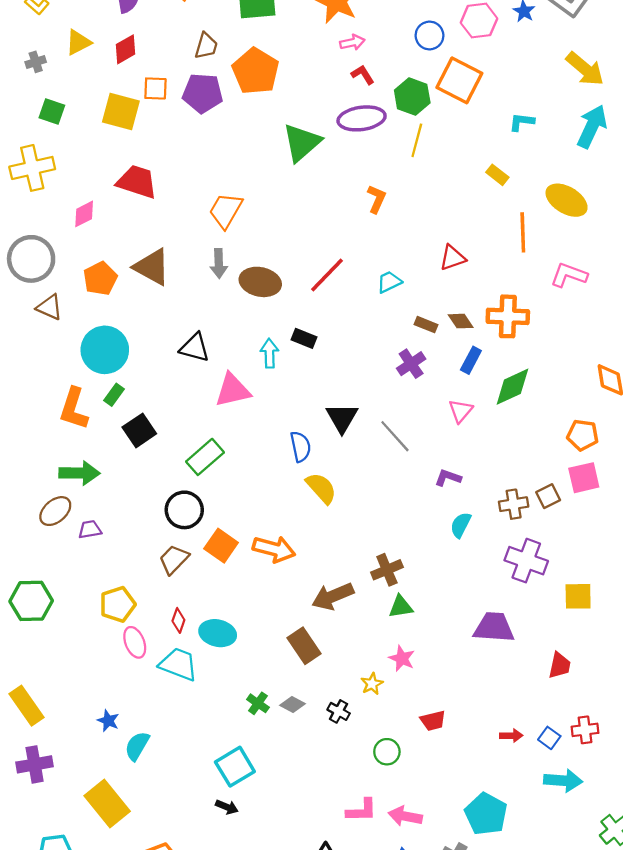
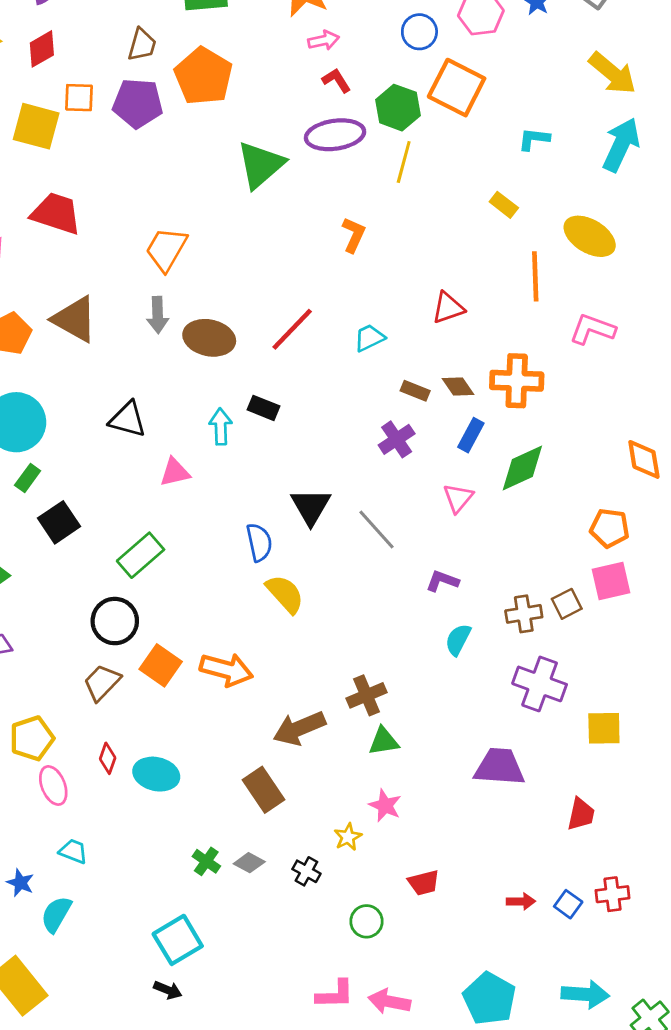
pink triangle: (233, 390) -> (175, 472), size x0.7
cyan trapezoid: (178, 664) -> (73, 851), moved, size x0.6
cyan arrow: (563, 781) -> (585, 994), moved

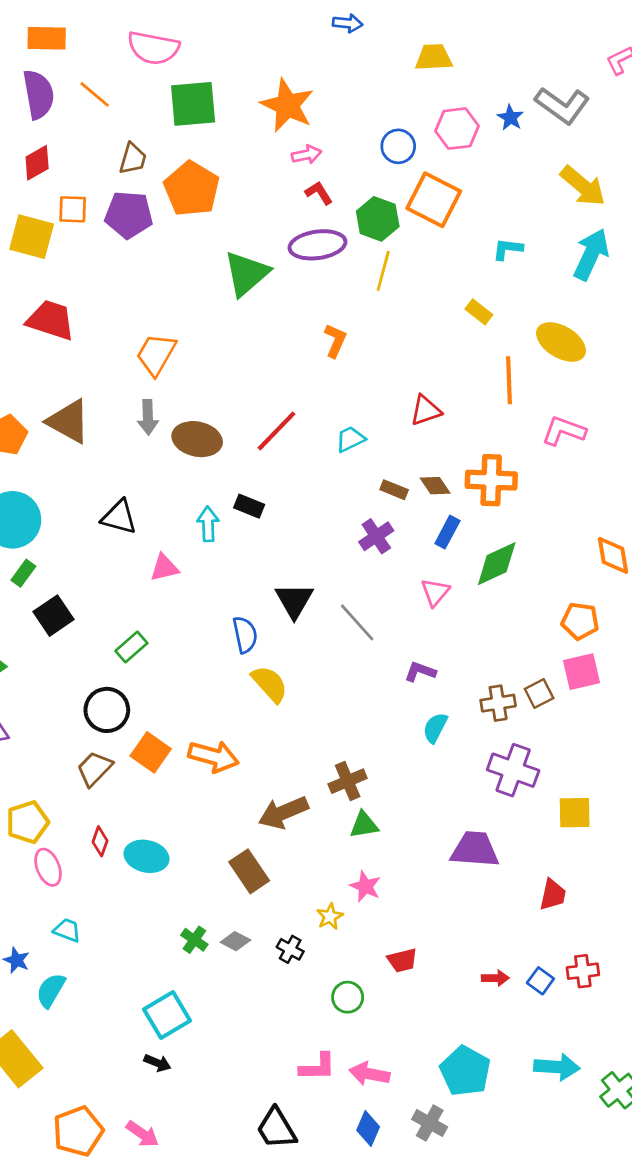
green rectangle: (141, 555) -> (131, 647), size x0.7

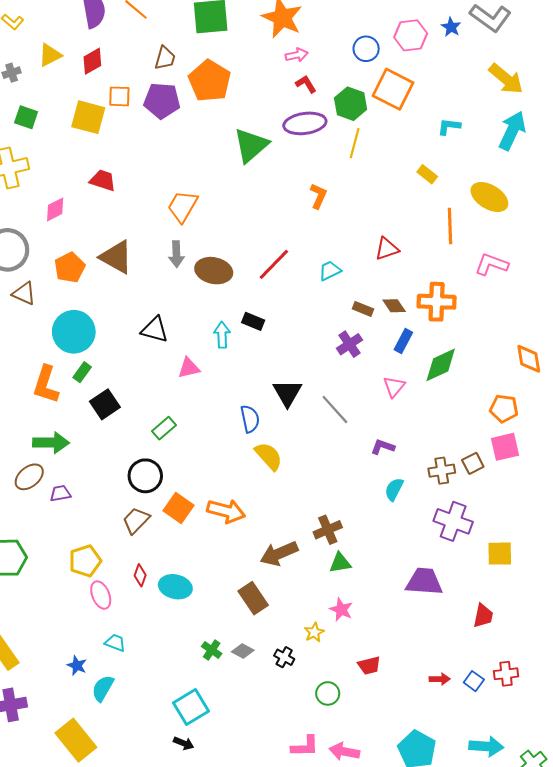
red trapezoid: (51, 320) -> (103, 180), size x0.7

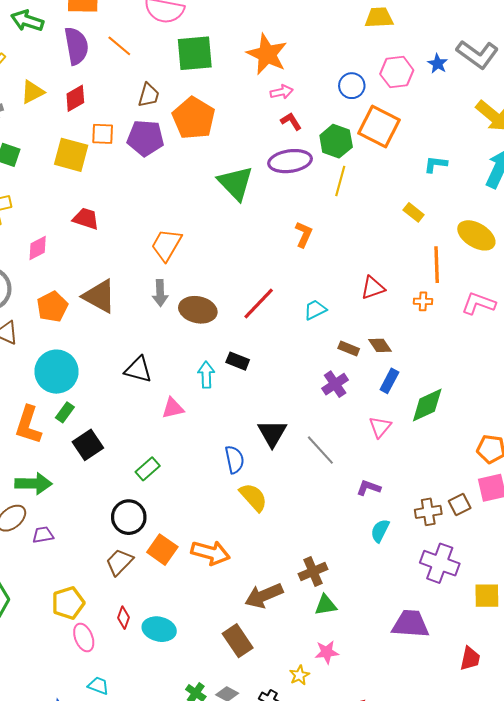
green triangle: (251, 145) -> (236, 183), turned -33
orange cross: (437, 302) -> (423, 301), moved, size x0.5
pink star: (341, 610) -> (327, 652), turned -30

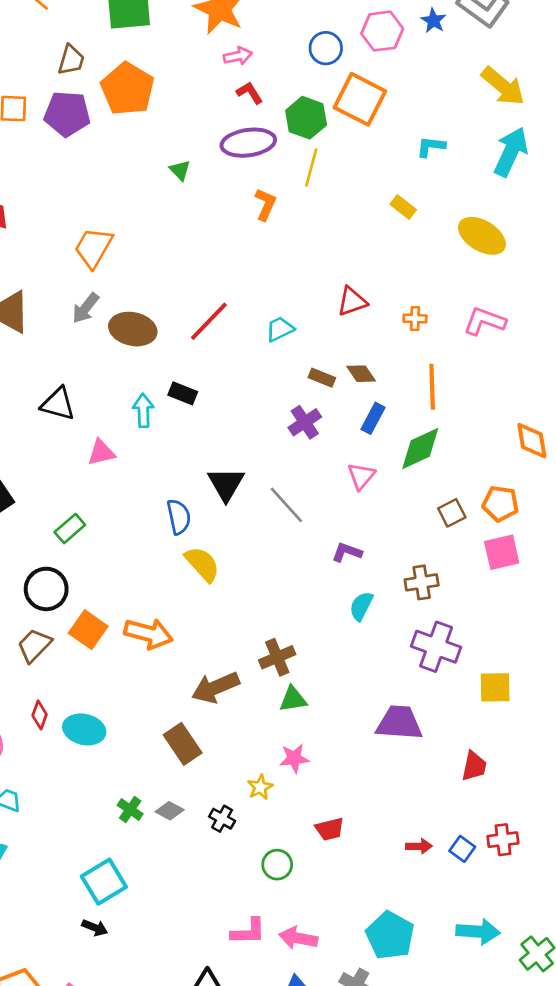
green triangle: (236, 183) -> (180, 170), size x0.5
orange L-shape: (304, 234) -> (265, 204), moved
orange line: (437, 265) -> (432, 387), moved
gray arrow: (160, 293) -> (86, 308), turned 40
brown square: (460, 505) -> (452, 513), moved

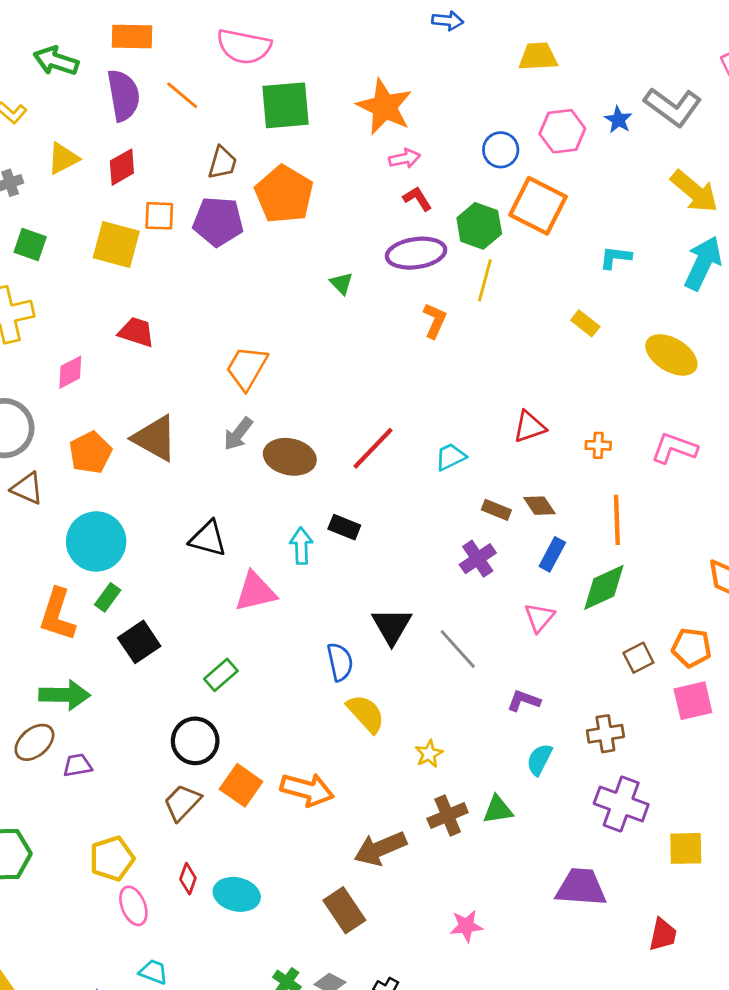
pink triangle: (101, 452) -> (255, 592), size x1.4
green triangle: (293, 699) -> (498, 810), moved
yellow star: (260, 787) -> (429, 754), moved

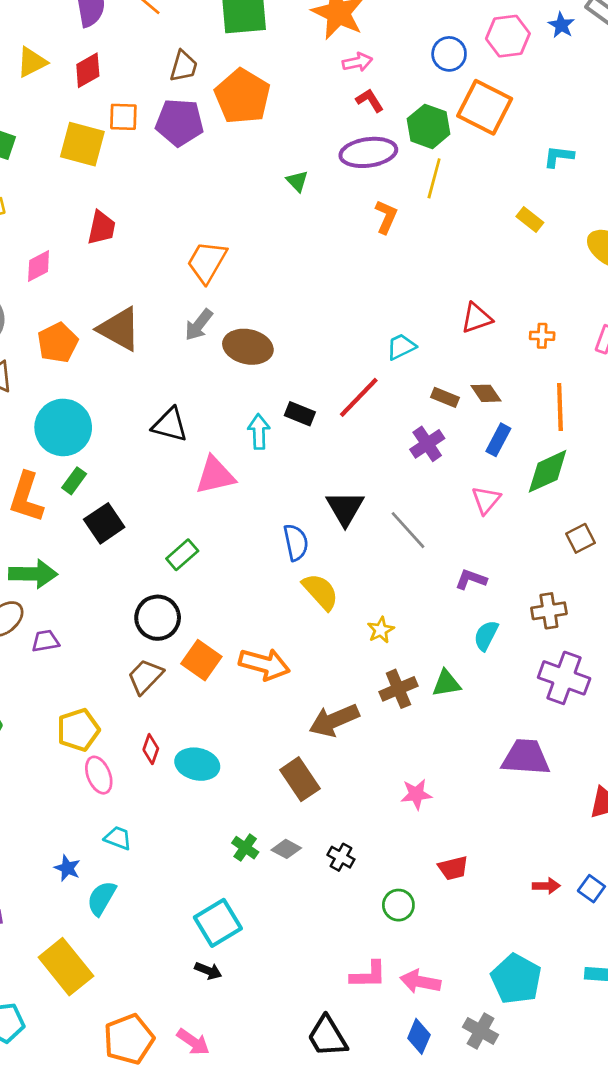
red trapezoid: (136, 332) -> (102, 228), turned 84
red line: (373, 448) -> (359, 397), moved

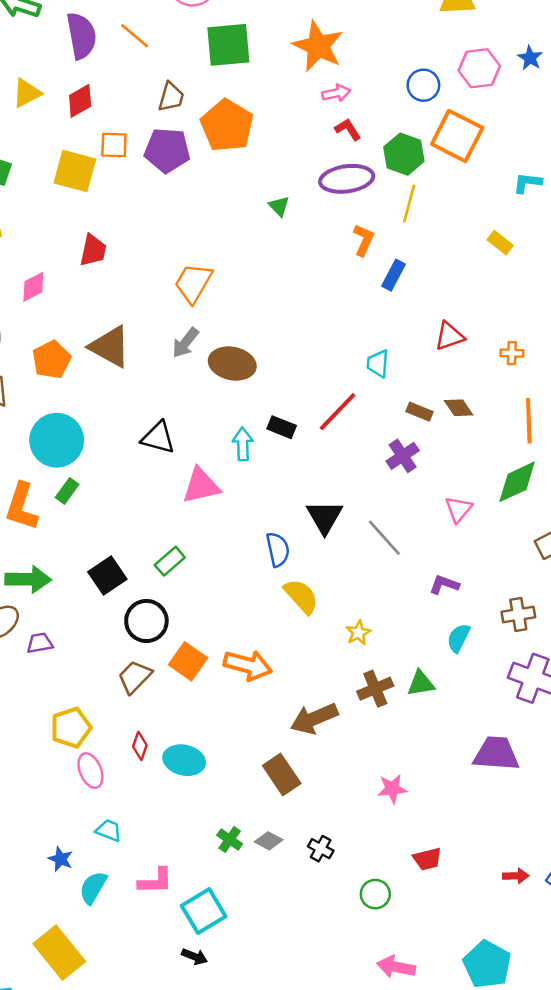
cyan trapezoid: (401, 347) -> (378, 364), turned -60
blue rectangle: (498, 440) -> (394, 275), moved
black square: (104, 523) -> (107, 575), moved
pink L-shape: (368, 975) -> (156, 881), moved

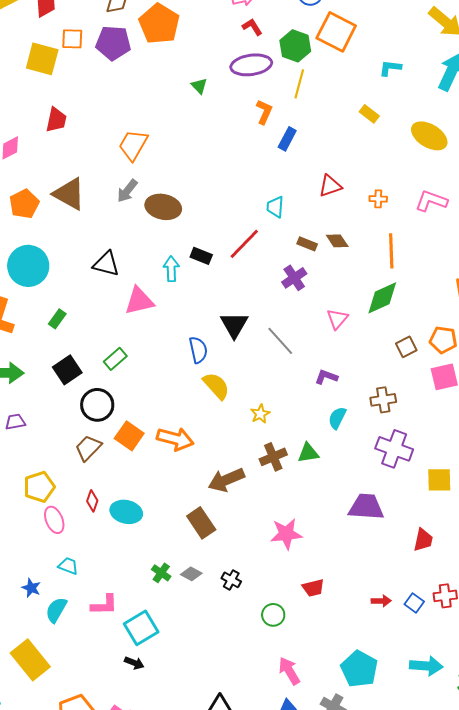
green rectangle: (67, 491) -> (57, 319), moved
pink star: (392, 789) -> (286, 534), size x1.4
pink arrow: (396, 967) -> (289, 671), turned 48

